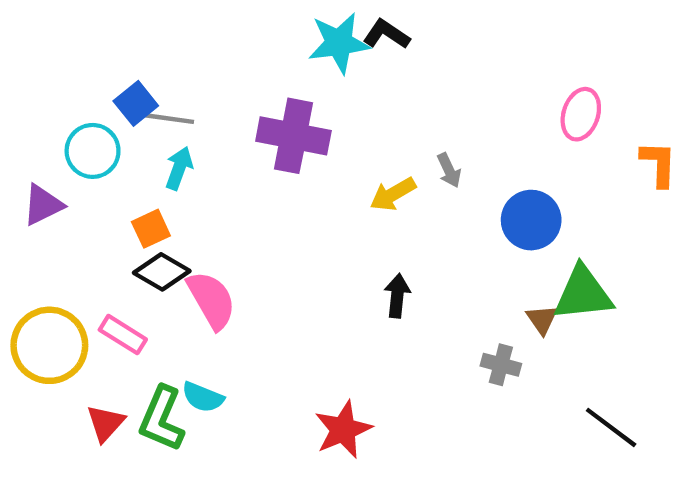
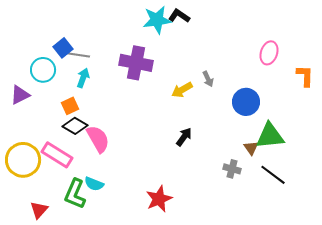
black arrow: (397, 296) -> (184, 137), turned 30
pink rectangle: (123, 335) -> (57, 155), size x1.4
red triangle: (106, 423) -> (39, 210), moved
black line: (611, 427) -> (273, 175), moved

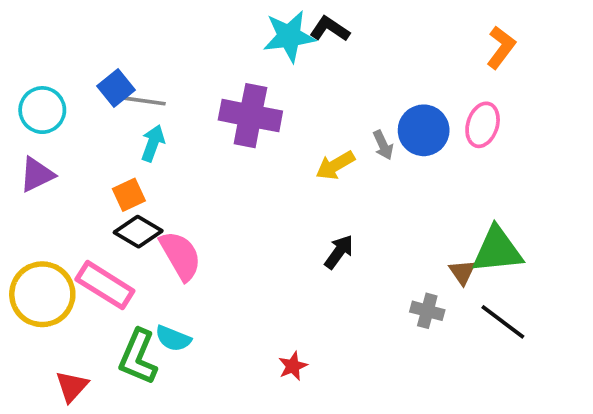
pink ellipse: (269, 53) -> (483, 125), moved
cyan circle: (43, 70) -> (42, 110), moved
orange L-shape: (305, 76) -> (501, 47), moved, turned 35
blue circle: (246, 102) -> (424, 130), moved
red star: (159, 199) -> (293, 366), size x0.6

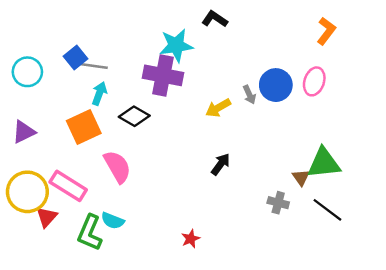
cyan star: (289, 36) -> (176, 45), moved
purple triangle: (37, 175) -> (24, 132), moved
orange square: (129, 195) -> (84, 127), size x1.6
black diamond: (138, 232) -> (134, 116), moved
red triangle: (72, 386) -> (47, 217), moved

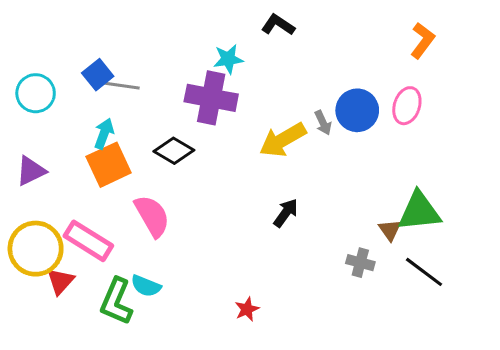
cyan star: (176, 45) -> (228, 59), size x0.7
cyan arrow: (99, 93) -> (104, 134), moved
yellow arrow: (218, 108) -> (283, 140), size x1.4

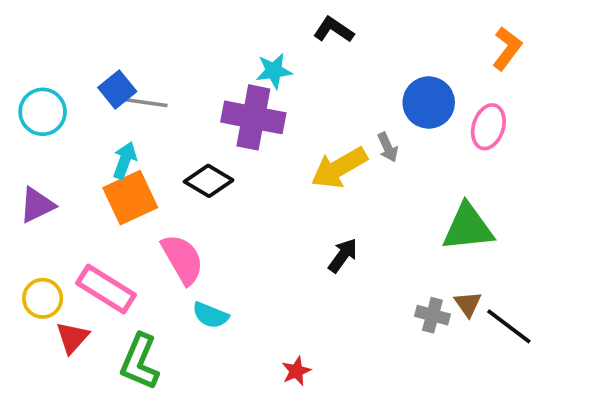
blue circle: (357, 110) -> (429, 103), moved
green triangle: (419, 211) -> (468, 227), moved
brown triangle: (390, 230) -> (468, 304), moved
yellow circle: (36, 249) -> (43, 298), size x0.6
cyan semicircle: (146, 286) -> (210, 315), moved

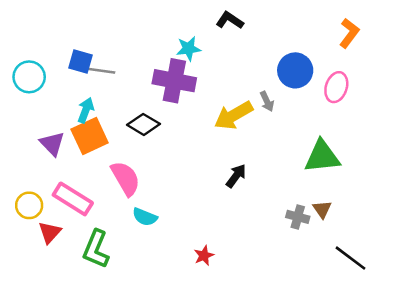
blue square: (117, 89) -> (81, 61), turned -35
purple triangle: (37, 205) -> (52, 144), moved, turned -48
black line: (509, 326) -> (350, 258), moved

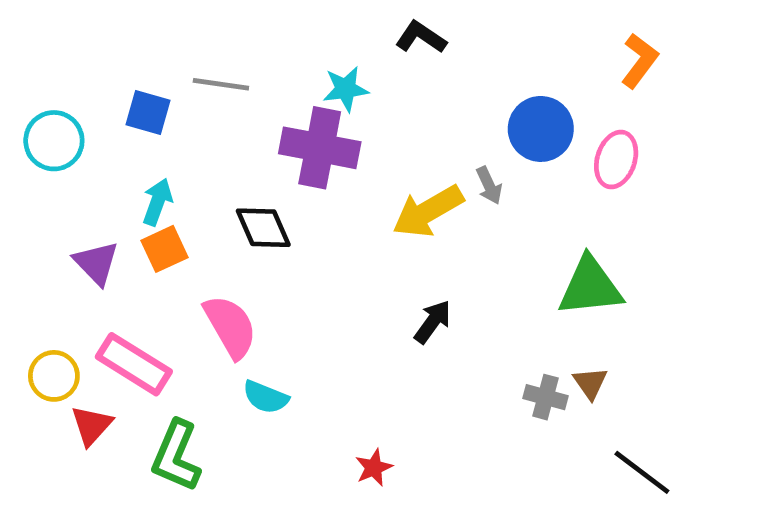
gray line: (100, 70) -> (221, 84), moved
black diamond: (144, 124) -> (263, 228), turned 36
orange square: (90, 136) -> (164, 249), size x0.7

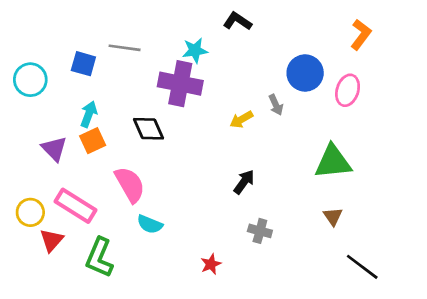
yellow arrow: (428, 211) -> (241, 119), size x0.6
gray cross: (546, 397) -> (260, 231), moved

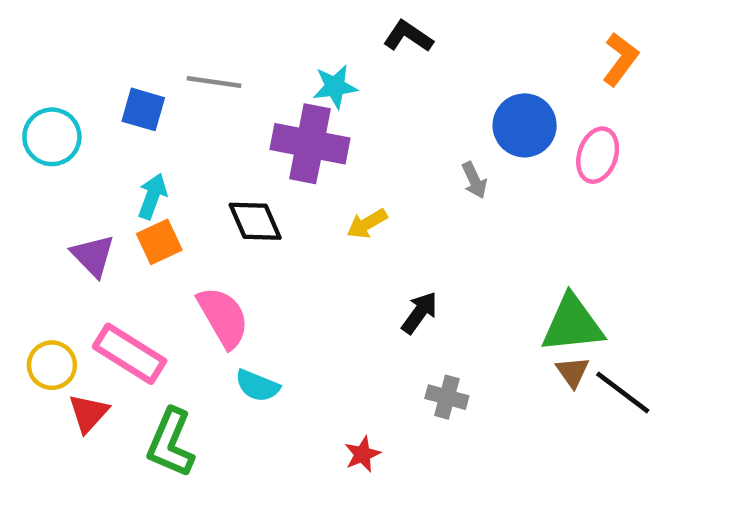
yellow arrow: (241, 119) -> (367, 224), moved
green triangle: (333, 162) -> (572, 324), moved
black line: (362, 267) -> (623, 393), moved

